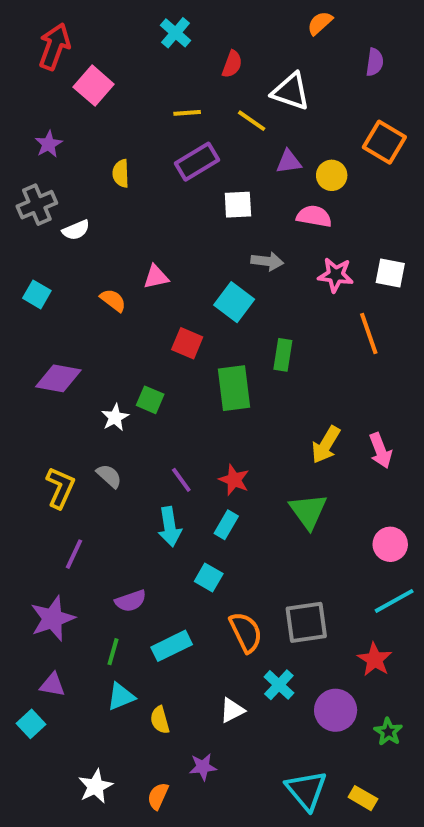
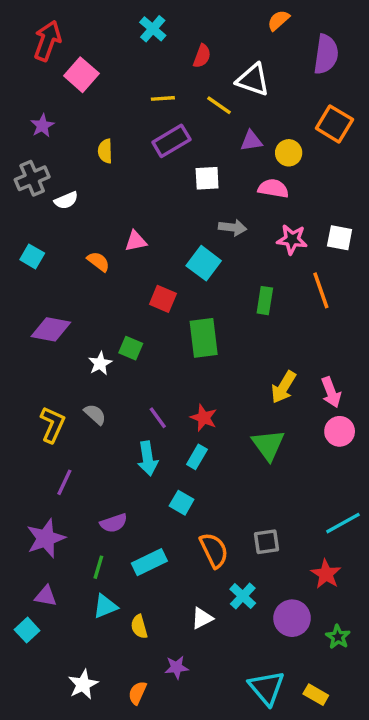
purple semicircle: (375, 62) -> (326, 54), size x1.6
green rectangle: (283, 355) -> (265, 301), moved
pink circle: (390, 544) -> (340, 431), moved
gray square: (306, 622) -> (267, 542), size x0.7

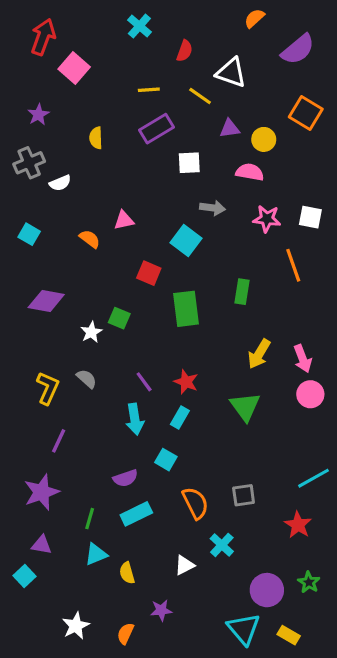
purple semicircle: (326, 54) -> (298, 49), turned 42
green rectangle: (265, 301) -> (242, 292), moved
purple semicircle: (114, 523) -> (125, 478), moved
purple circle: (292, 618) -> (267, 590), moved

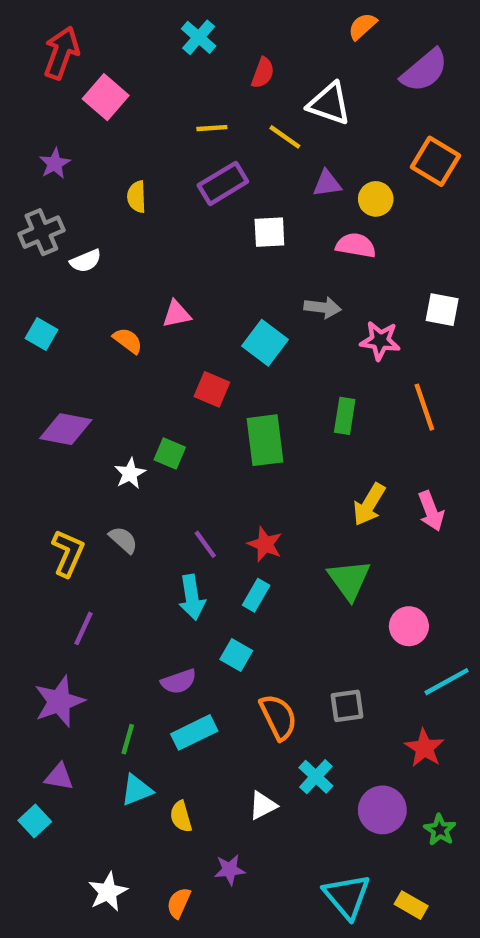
gray arrow: (212, 208) -> (323, 307), moved
pink star: (267, 219) -> (380, 341), moved
orange line: (293, 265) -> (424, 407), moved
pink circle: (310, 394) -> (409, 626), moved
purple circle: (267, 590) -> (382, 810), moved

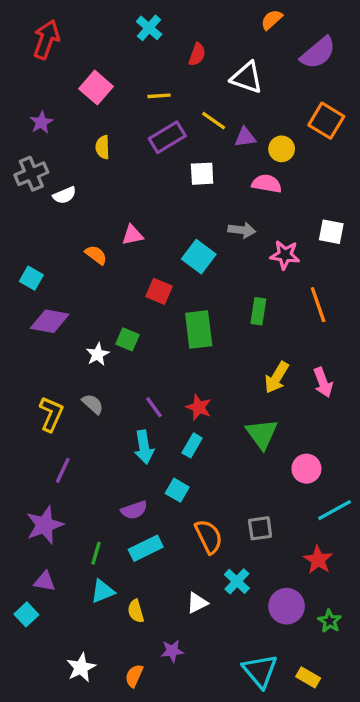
pink square: (106, 97) -> (96, 88), moved
yellow line: (285, 137) -> (214, 121), moved
cyan square: (41, 334) -> (31, 278), moved

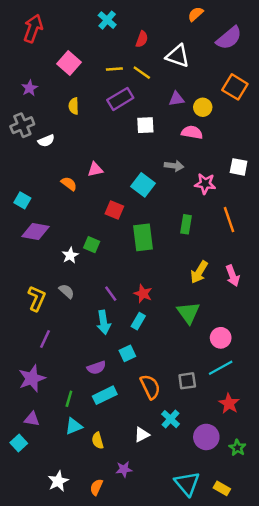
yellow line: (214, 121) -> (142, 73), moved
cyan square: (177, 490) -> (127, 353), turned 35
cyan line: (335, 510) -> (221, 368), moved

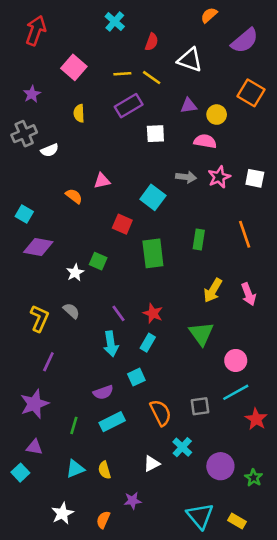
pink star: (205, 184) -> (219, 177), moved, turned -30
red star: (229, 404) -> (256, 419), moved
cyan triangle: (74, 426) -> (75, 469), moved

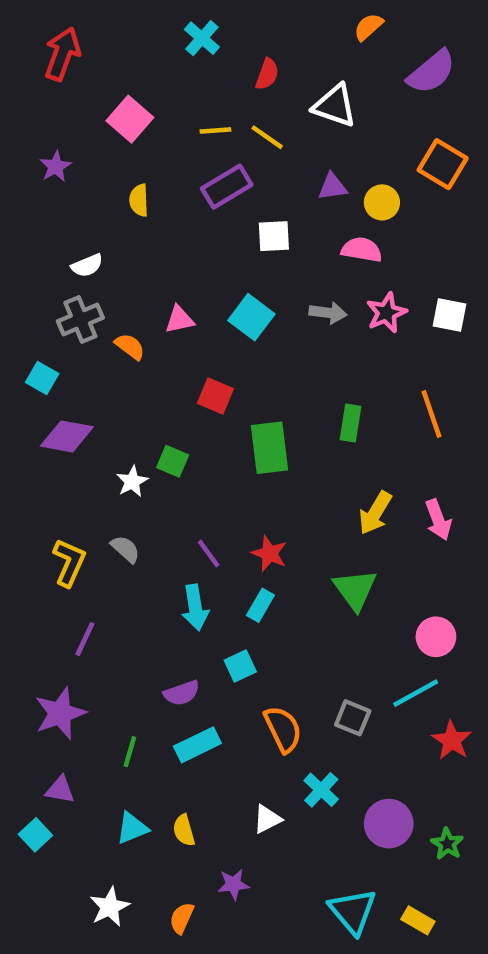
gray cross: (24, 134) -> (80, 319), moved
cyan square: (153, 197) -> (251, 317), moved
pink circle: (236, 360) -> (436, 637), moved
gray square: (200, 406) -> (353, 718), turned 30

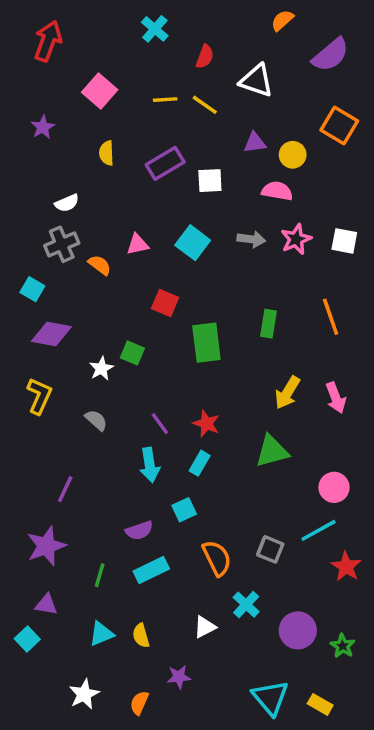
purple rectangle: (227, 187) -> (165, 163), moved
yellow L-shape: (69, 563) -> (39, 396), moved
green triangle: (355, 590) -> (272, 451), turned 51

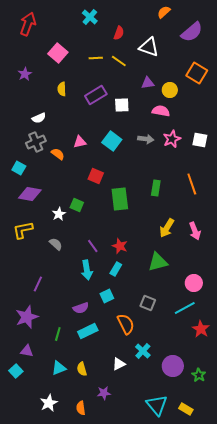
yellow L-shape: (39, 396) -> (23, 230), turned -125
gray square: (270, 549) -> (148, 303), moved
orange semicircle: (139, 703) -> (81, 408), turned -32

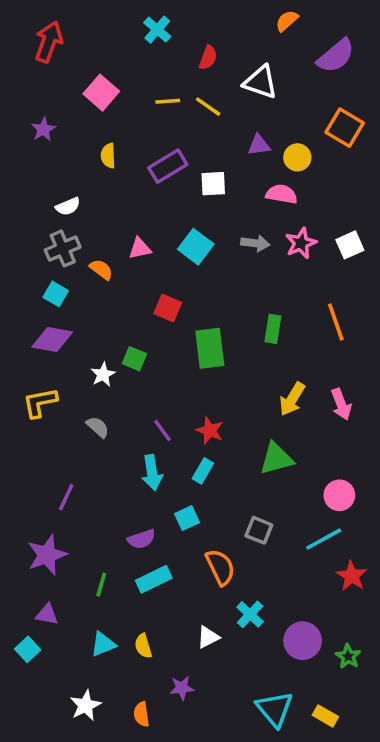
white square: (200, 140) -> (350, 245), turned -35
cyan square: (19, 168) -> (56, 294), moved

